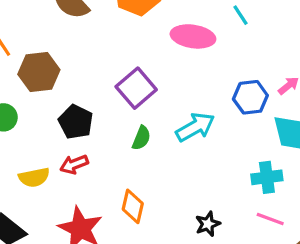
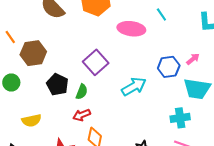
green semicircle: (141, 138) -> (82, 92), moved
red arrow: (74, 164) -> (82, 115), moved

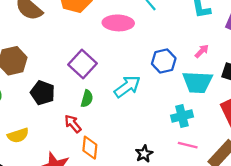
pink arrow: (193, 59) -> (202, 51), moved
green semicircle: (82, 92) -> (87, 99), moved
red arrow: (82, 115) -> (73, 124), turned 78

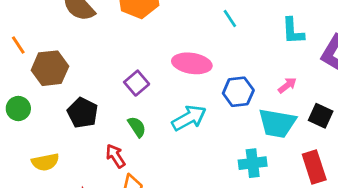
pink ellipse: (118, 23) -> (192, 63), moved
purple square: (82, 64) -> (137, 83), size x0.7
green semicircle: (87, 99) -> (137, 127), turned -56

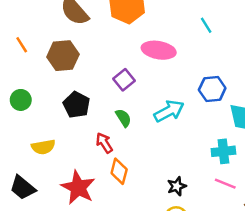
pink ellipse: (192, 63) -> (159, 50), moved
brown hexagon: (50, 68) -> (63, 56), moved

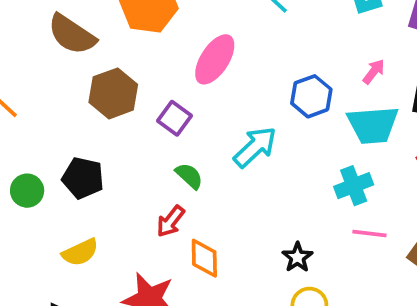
pink ellipse: (159, 50) -> (215, 59), turned -52
brown hexagon: (63, 56) -> (113, 93), moved
black pentagon: (76, 105) -> (83, 178), moved
red arrow: (104, 143) -> (171, 221), turned -95

